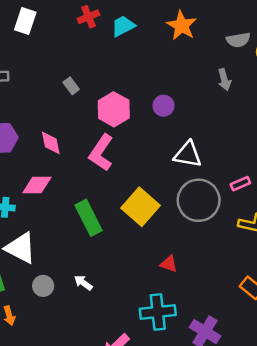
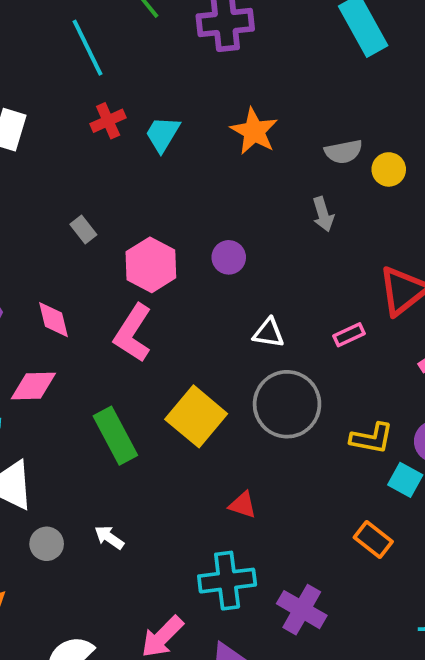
cyan trapezoid: (123, 26) -> (163, 134), turned -30
white triangle: (188, 154) -> (269, 333), size x0.7
pink rectangle: (240, 184) -> (349, 335), moved

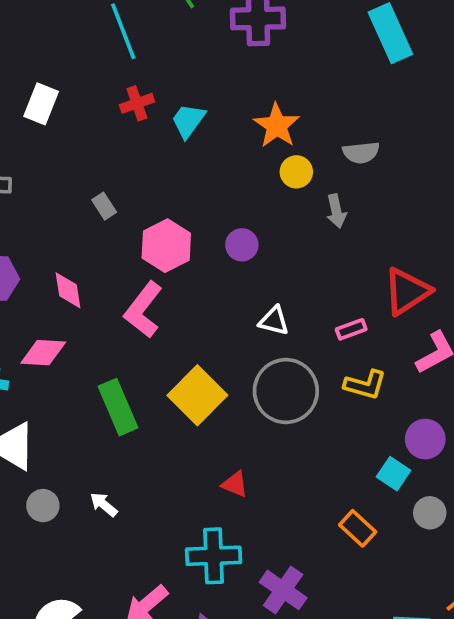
yellow circle: (389, 169) -> (296, 172), moved
yellow L-shape: (372, 438) -> (365, 385), moved

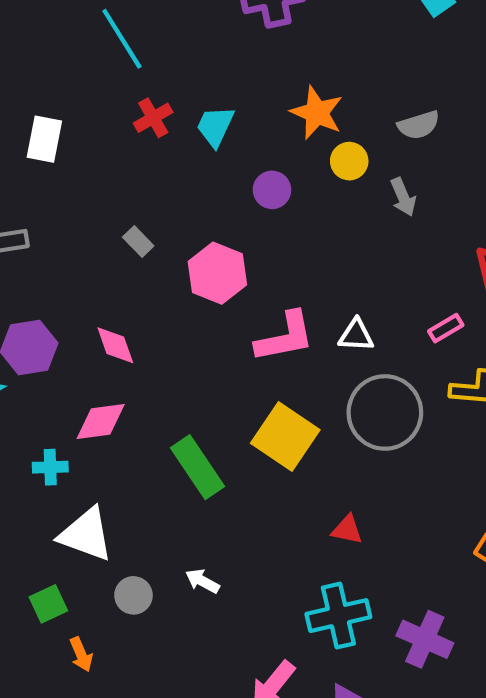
purple circle: (242, 245) -> (272, 190), moved
pink L-shape: (143, 310) -> (285, 337), moved, turned -128

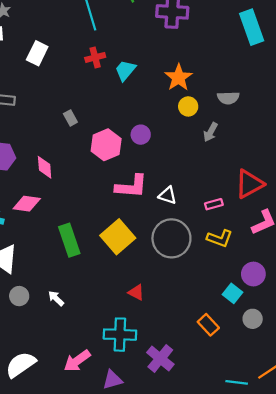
purple circle: (272, 190) -> (141, 135), moved
gray arrow: (403, 197) -> (210, 132), turned 36

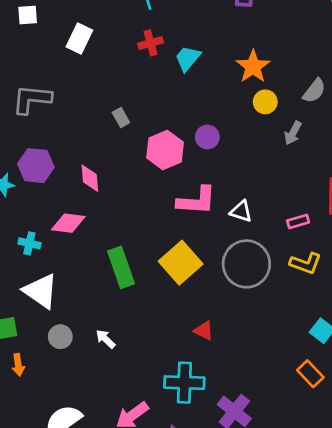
gray semicircle: (228, 98) -> (314, 91), turned -50
orange rectangle: (208, 325) -> (310, 374), moved

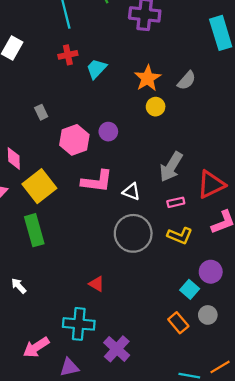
gray semicircle: (314, 91) -> (187, 80), moved
gray arrow: (293, 133) -> (171, 167), moved, size x1.6
yellow square: (181, 263) -> (39, 186), moved

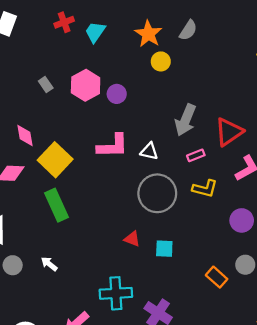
pink hexagon: (74, 140) -> (86, 85), moved
red triangle: (96, 284) -> (132, 239), moved
cyan square: (190, 289) -> (164, 249), moved, turned -30

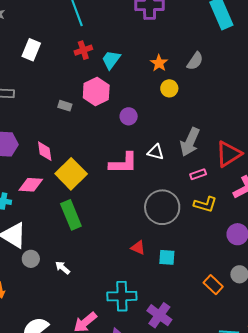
orange star: (148, 34) -> (159, 63), size x0.7
gray rectangle: (46, 84) -> (65, 106), turned -40
pink hexagon: (86, 85) -> (96, 91), moved
white triangle: (149, 151) -> (156, 152), moved
gray circle: (13, 265) -> (31, 259), moved

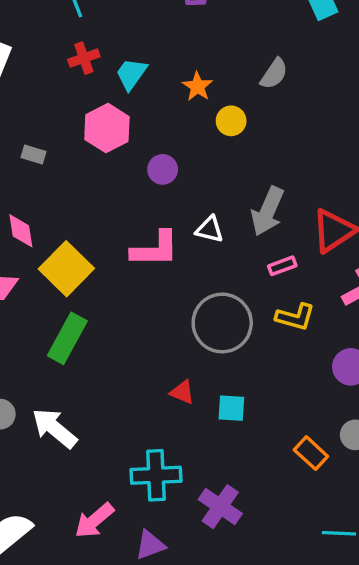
orange star: (159, 63) -> (197, 86), moved
gray rectangle: (65, 106) -> (34, 154), moved
green rectangle: (71, 215) -> (67, 338), turned 52
white arrow: (63, 268) -> (54, 428), size x1.8

